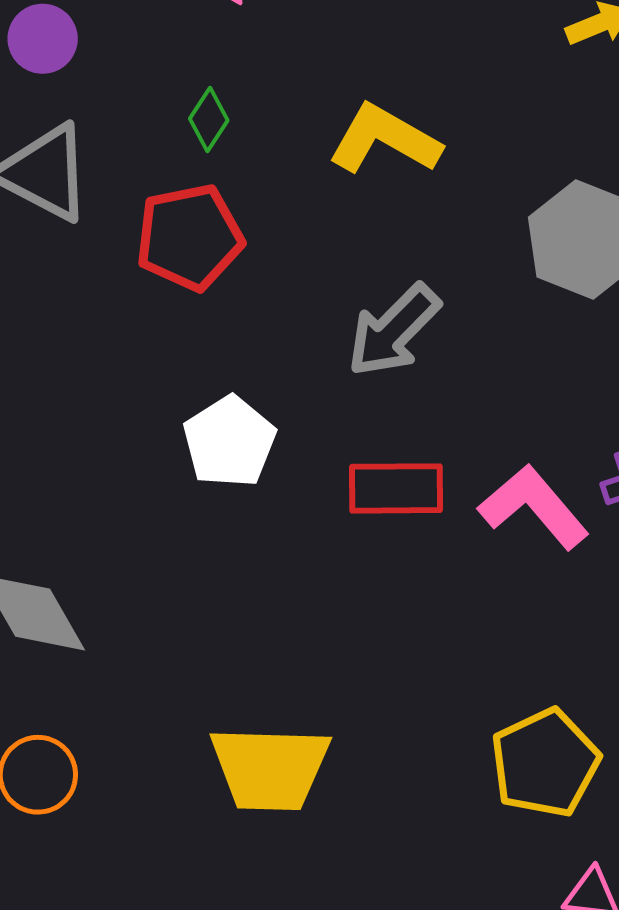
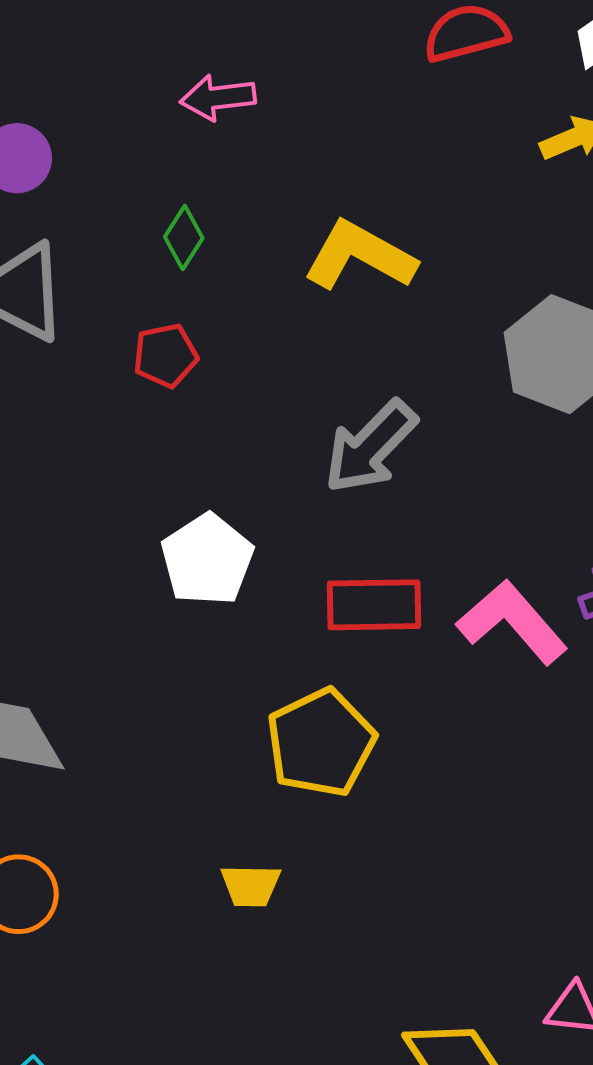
red pentagon: (190, 237) -> (166, 355), size x0.6
yellow pentagon: (545, 763) -> (321, 743), moved
yellow trapezoid: (270, 768) -> (251, 886), size x0.5

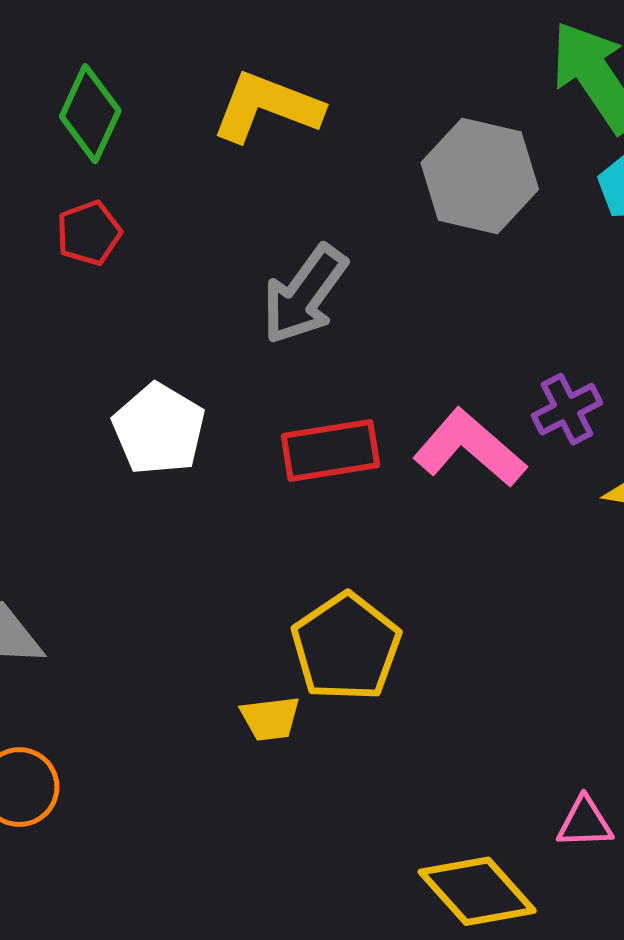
green diamond: (184, 238) -> (90, 114), size x1.5
yellow pentagon: (321, 743) -> (346, 647), moved
yellow trapezoid: (251, 886) -> (270, 718), moved

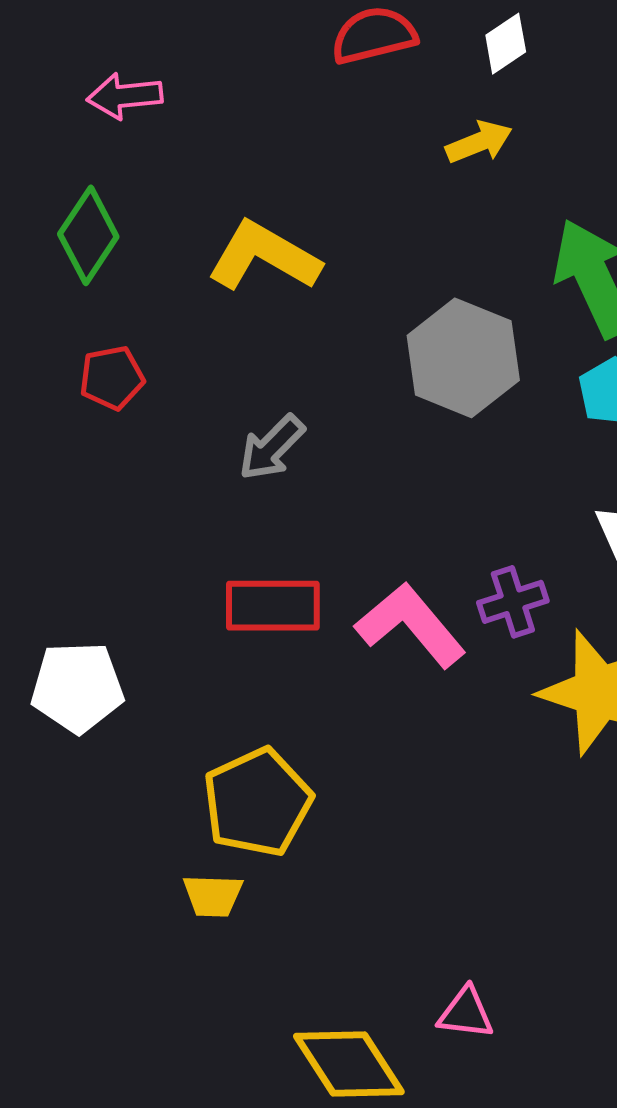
red pentagon: (89, 233) -> (112, 378), moved
gray arrow: (304, 295) -> (272, 448), size x0.7
white pentagon: (159, 429) -> (77, 687), moved, turned 30
yellow trapezoid: (270, 718) -> (213, 896), moved

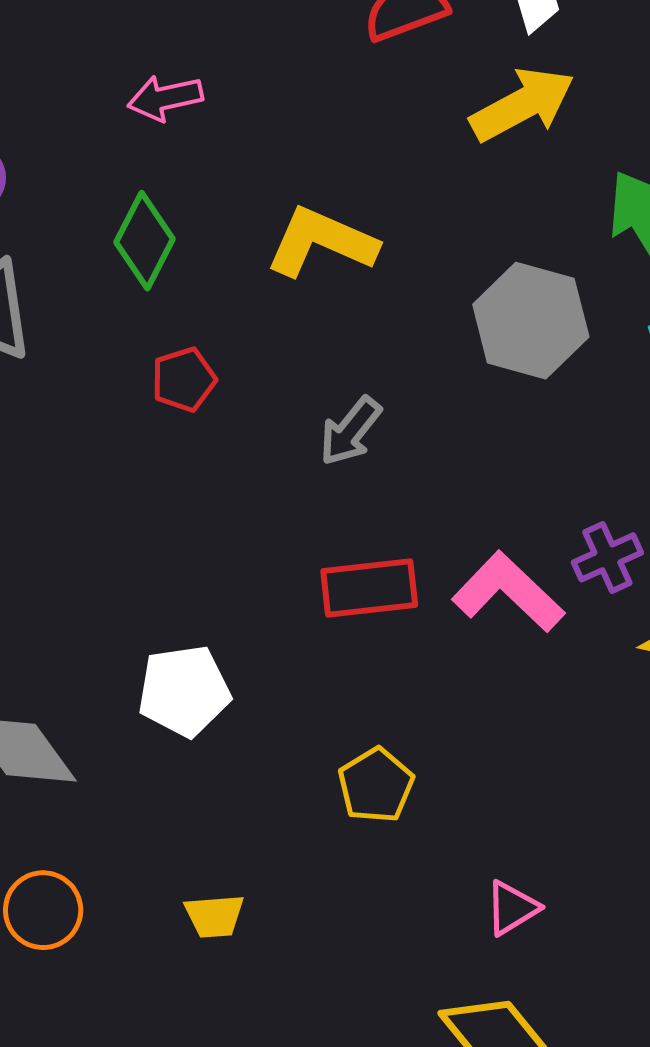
yellow arrow: (479, 142) -> (522, 104), size x1.6
yellow pentagon: (257, 802) -> (376, 785), size x0.7
yellow trapezoid: (213, 896) -> (214, 916), moved
pink triangle: (466, 1013) -> (512, 908), moved, turned -32

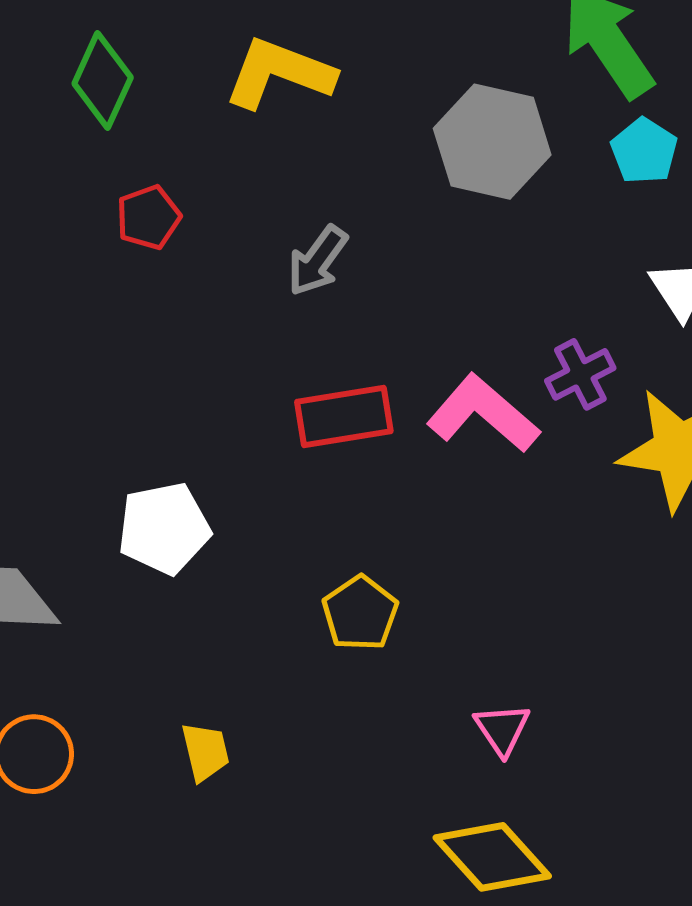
pink triangle: (512, 908) -> (502, 729), turned -30
yellow trapezoid: (214, 916) -> (205, 752), turned -96

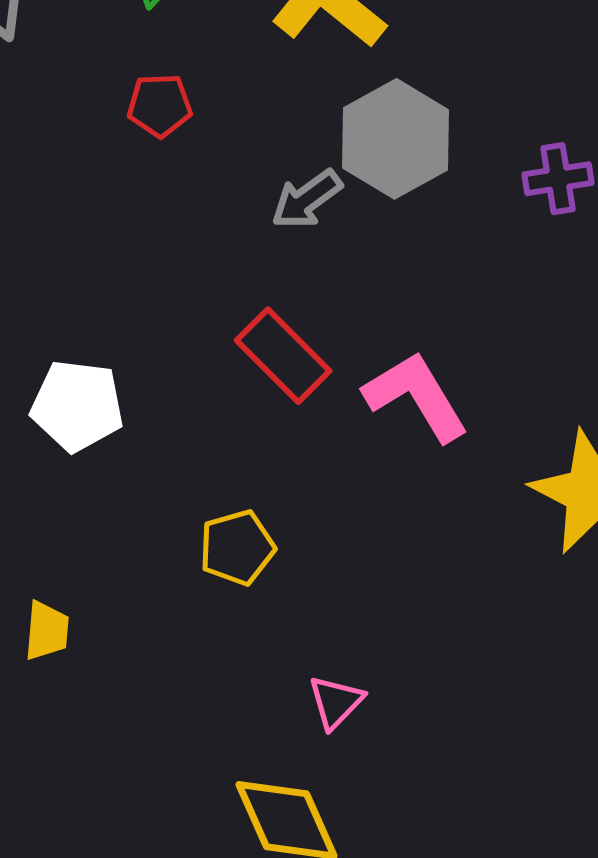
gray hexagon: (492, 142) -> (395, 139), moved
purple cross: (580, 374) -> (558, 179), moved
red rectangle: (344, 416) -> (283, 356), turned 36

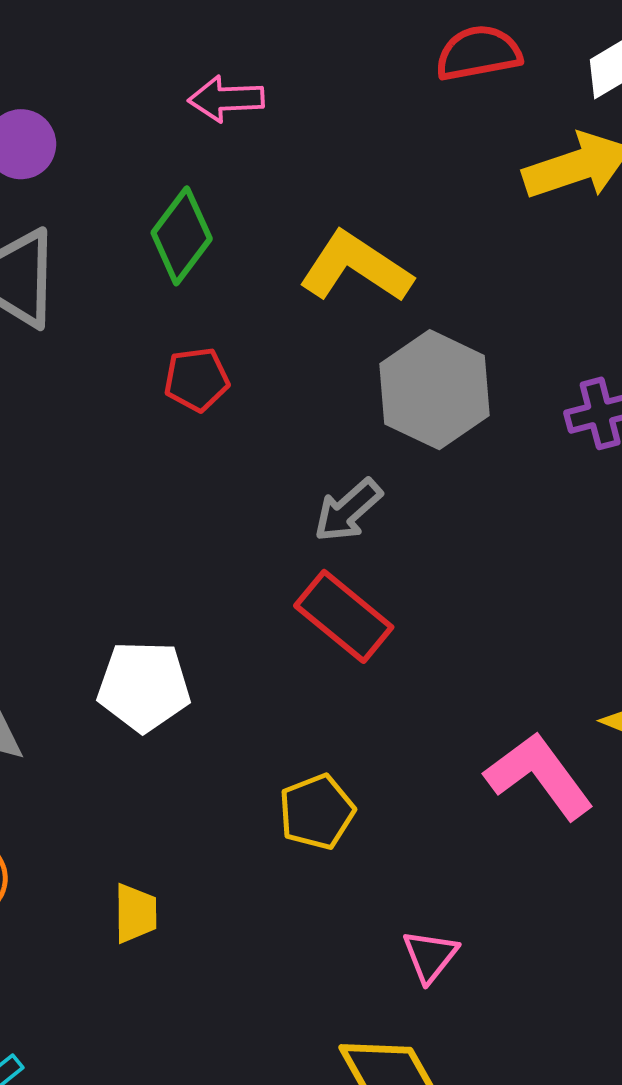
gray arrow: (307, 199) -> (348, 510), moved
pink L-shape: (416, 396) -> (539, 776), moved

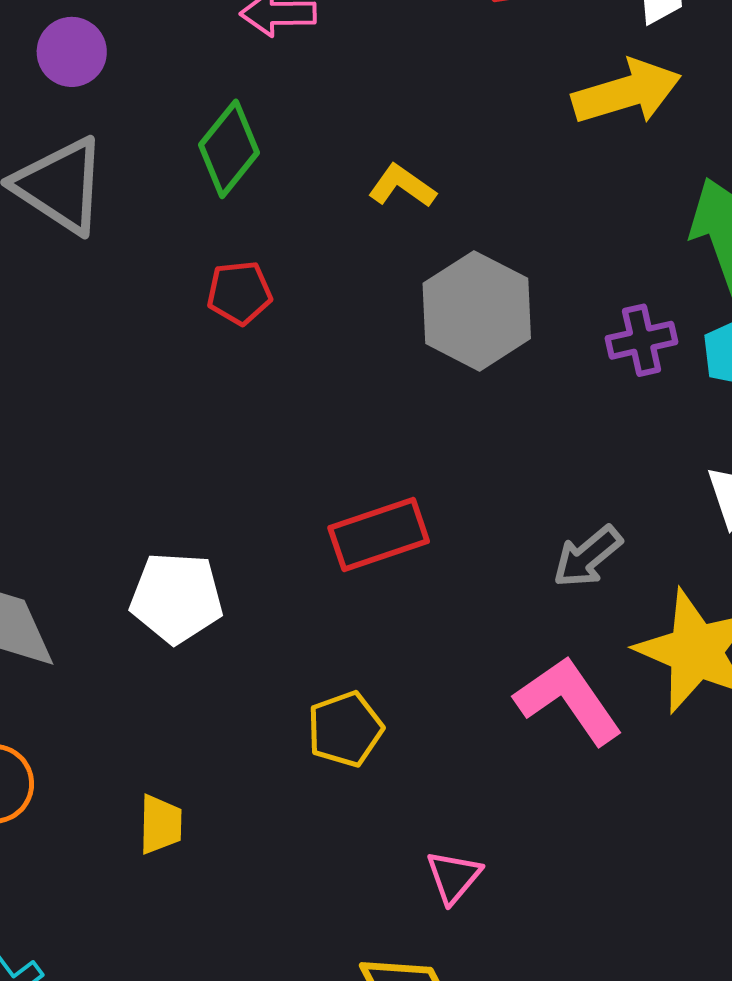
yellow L-shape: (356, 267) -> (402, 186), size x0.6
gray arrow: (348, 510) -> (587, 557), moved
red rectangle: (344, 616) -> (379, 535), turned -60

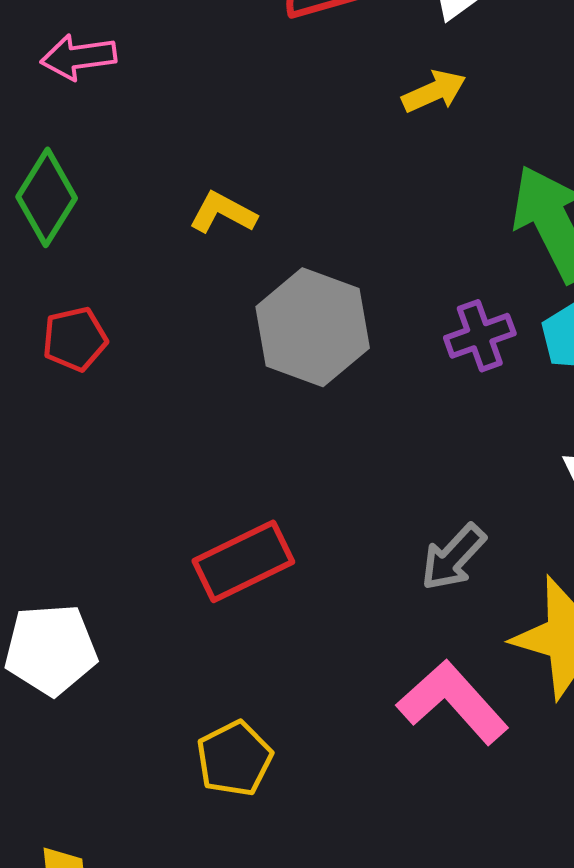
yellow arrow: (627, 92) -> (434, 91), size x0.6

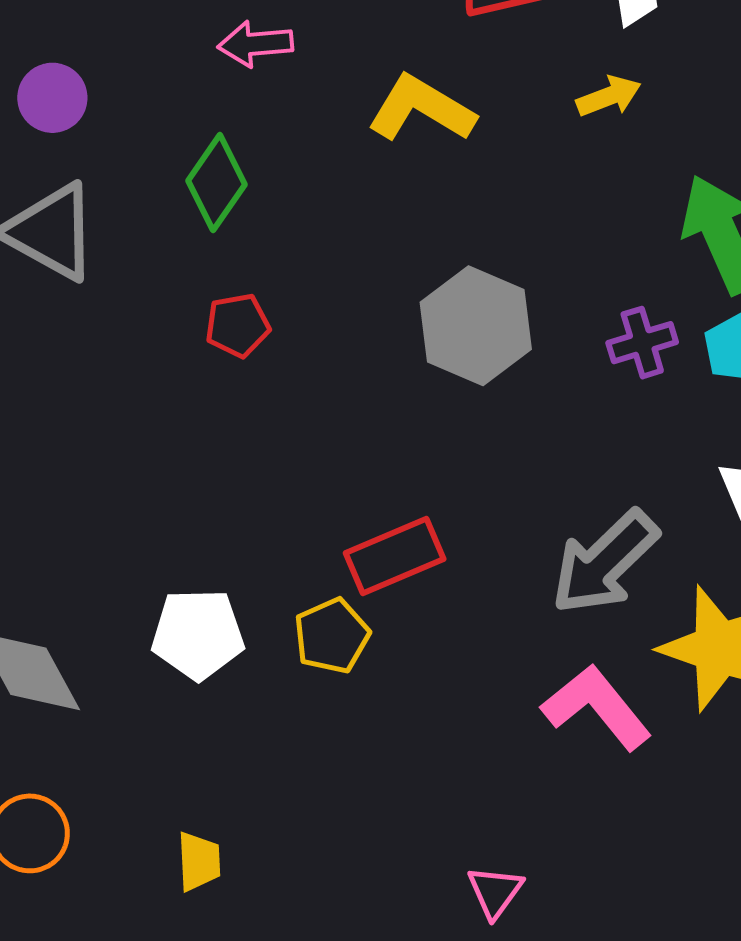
yellow L-shape: (223, 213) -> (421, 109), moved, size x1.6
gray arrow: (453, 557) -> (605, 562), size x1.6
yellow pentagon: (234, 759) -> (332, 636), moved

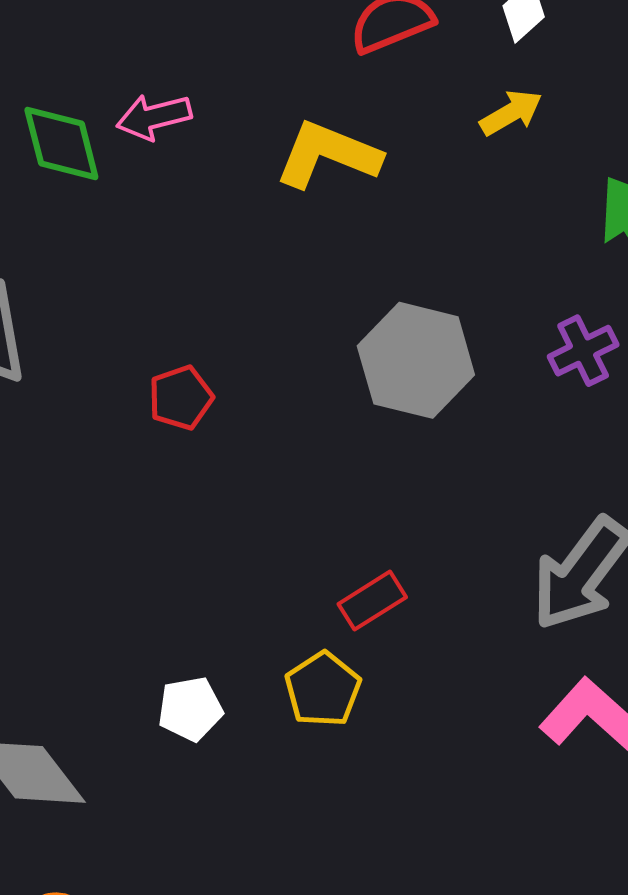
green diamond: (217, 183) -> (61, 144), moved, turned -40
red rectangle: (395, 556) -> (372, 601), size x0.7
white pentagon: (198, 634) -> (190, 709), size x0.7

